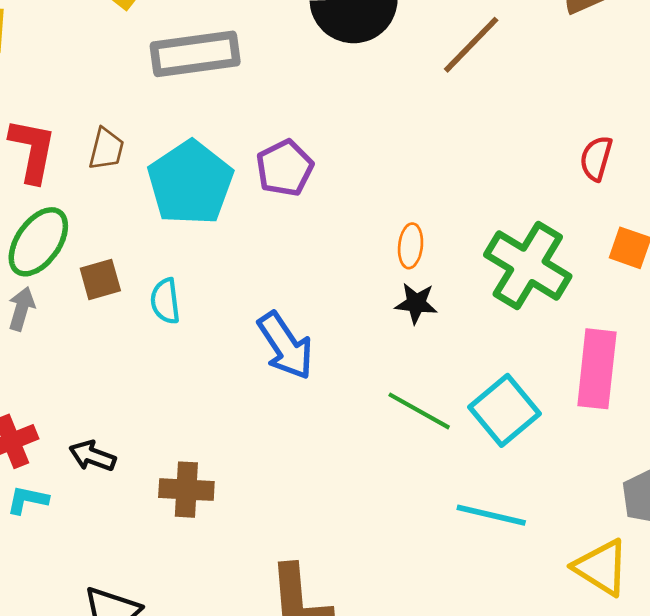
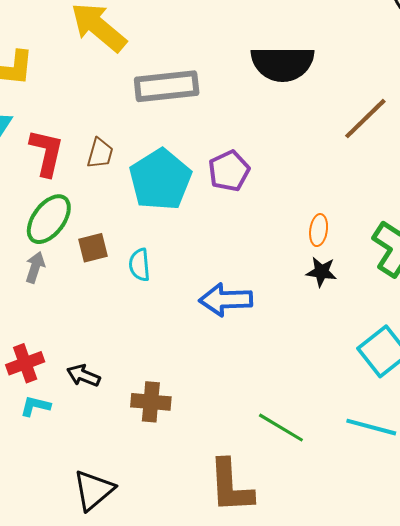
brown line: (471, 45) -> (365, 119), moved
blue arrow: (285, 346) -> (226, 300), turned 120
green line: (419, 411) -> (281, 428), moved

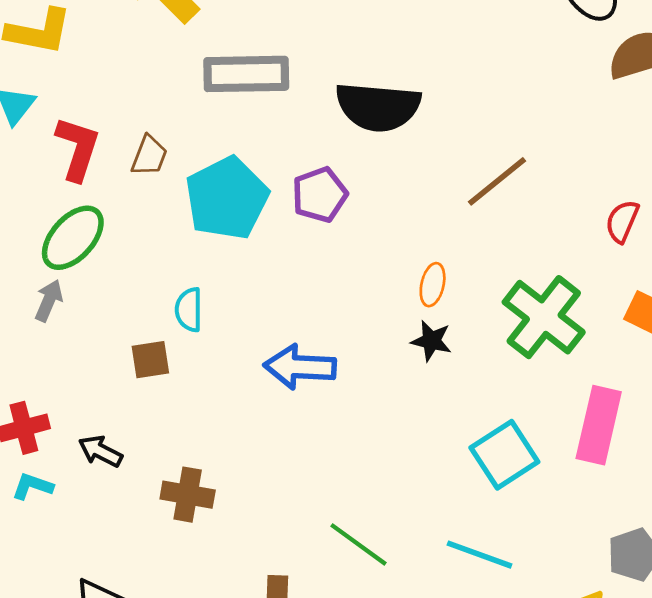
black semicircle: (283, 64) -> (378, 107), moved
brown line: (365, 119) -> (497, 181), moved
brown square: (93, 248) -> (150, 360), moved

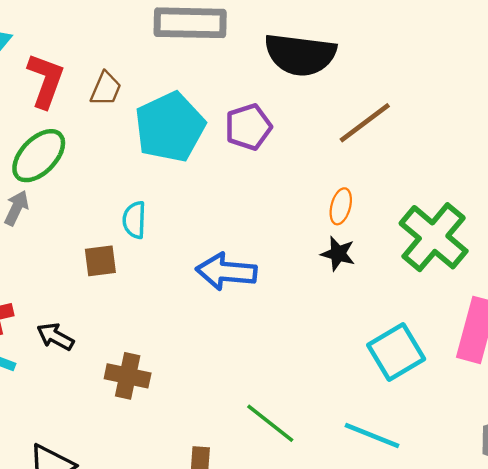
brown line: (497, 181) -> (365, 123), moved

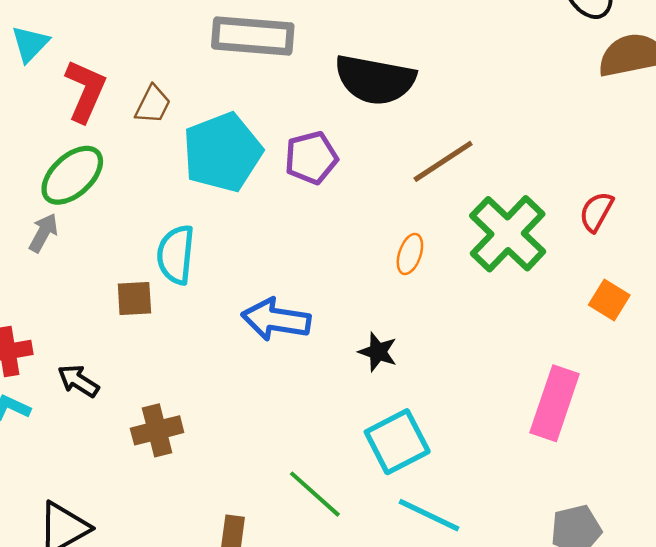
cyan semicircle: (134, 220) -> (176, 255), size x1.4
green cross: (434, 237) -> (508, 234), moved
black star: (338, 254) -> (378, 352), moved
cyan square: (396, 352) -> (397, 442), moved
brown cross: (128, 376) -> (157, 430), turned -30

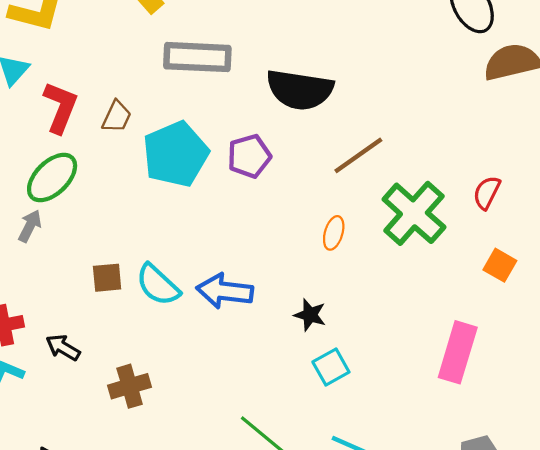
cyan semicircle: (176, 255) -> (158, 285), moved, turned -51
cyan square: (397, 442) -> (331, 367), moved, size x0.7

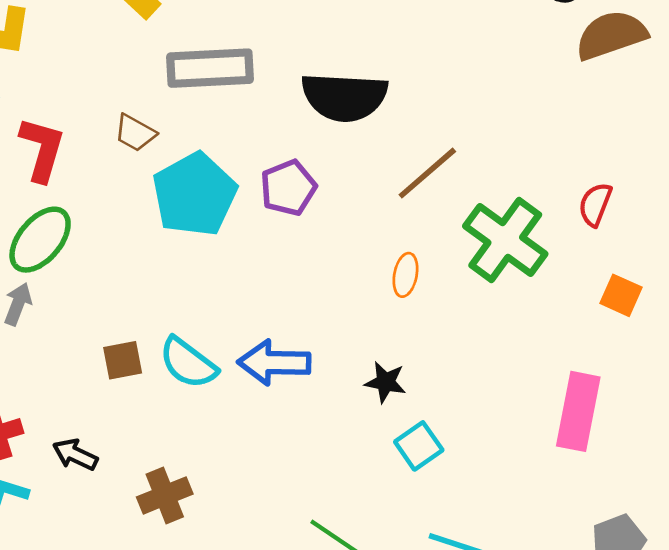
brown trapezoid: (117, 117) -> (135, 133), moved, turned 100

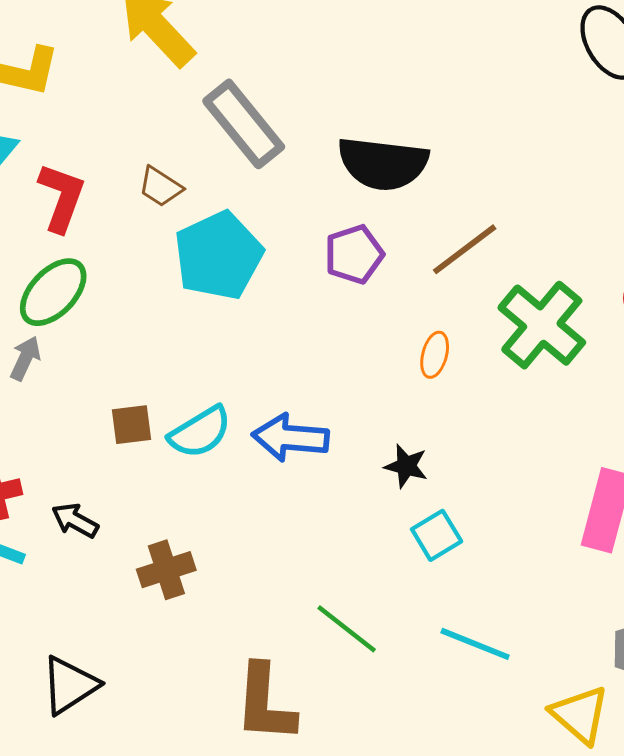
gray rectangle: (210, 68) -> (244, 124), turned 50
purple pentagon: (288, 188) -> (354, 254), moved
cyan semicircle: (188, 363) -> (200, 432), turned -72

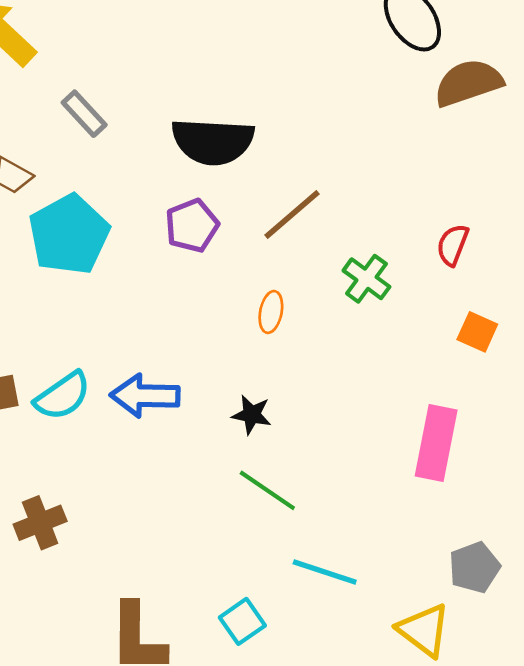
gray rectangle: (244, 124) -> (84, 114), size x0.6
green cross: (542, 325) -> (366, 279), size x0.6
cyan square: (437, 535) -> (242, 621), moved
green line: (347, 629) -> (267, 490), moved

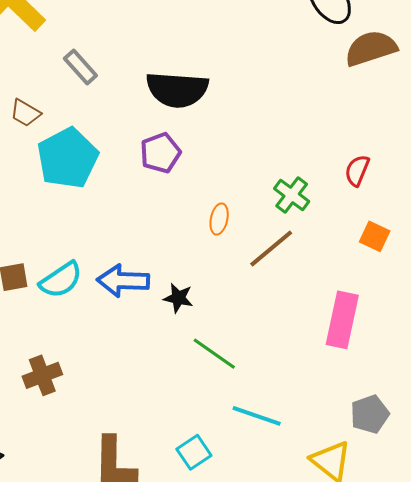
brown line: (292, 215) -> (271, 249), moved
black star: (252, 415) -> (178, 298), moved

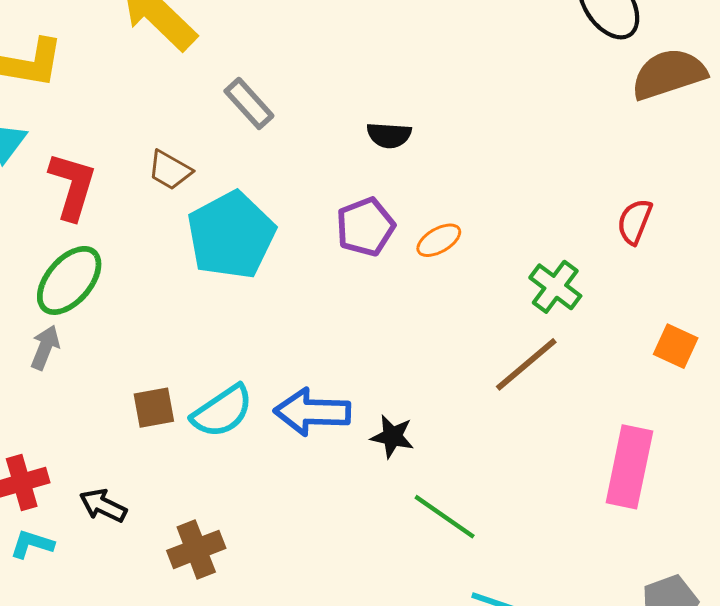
black semicircle: (177, 90) -> (389, 135), size x0.5
red semicircle: (357, 170) -> (635, 222), moved
orange ellipse: (219, 219) -> (439, 240), moved, turned 48

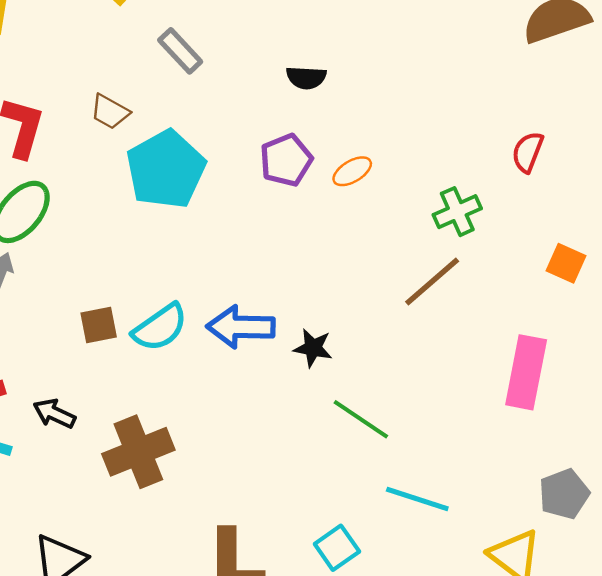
green cross: (555, 287) -> (457, 212), turned 30
brown cross: (196, 549) -> (138, 452), size x1.4

